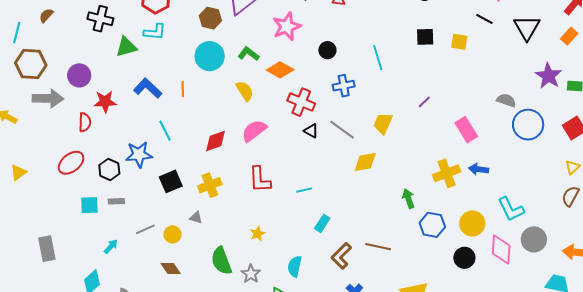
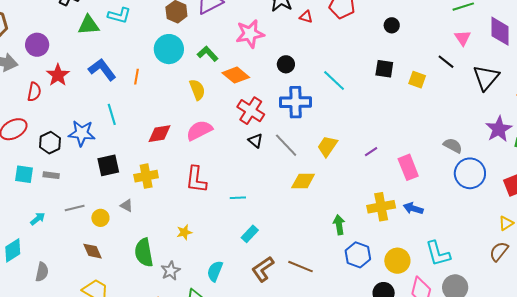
cyan line: (378, 58) -> (334, 80), turned -40
blue cross: (344, 86) -> (295, 102), size x1.4
red star: (105, 102) -> (58, 75), turned 30
purple line: (424, 102) -> (371, 152), moved

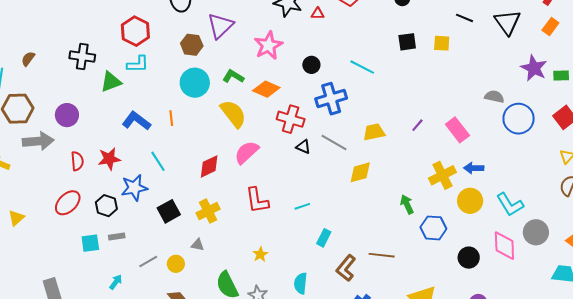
red star: (58, 75) -> (109, 159), moved, turned -30
yellow semicircle: (197, 90) -> (233, 114), size x1.4
yellow trapezoid: (327, 146) -> (374, 132), turned 60
yellow circle: (397, 261) -> (470, 201), moved

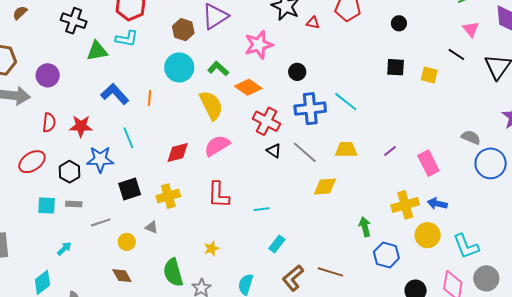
cyan line: (362, 67) -> (346, 102), moved
gray line: (148, 261) -> (101, 222), moved

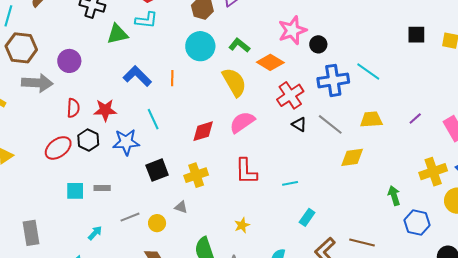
pink star: (259, 45) -> (292, 30), moved
red cross: (266, 121) -> (290, 95), turned 32
black hexagon: (69, 172) -> (88, 140), moved
gray line: (101, 222) -> (130, 217), moved

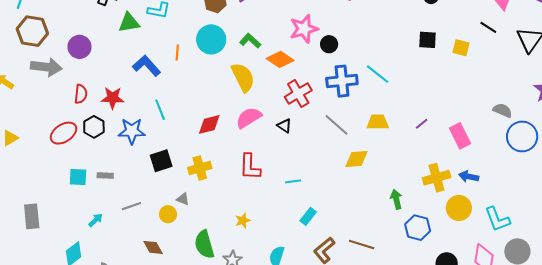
orange line: (172, 78) -> (177, 53), moved
black triangle: (299, 124) -> (284, 126), moved
yellow circle: (157, 223) -> (168, 214), moved

